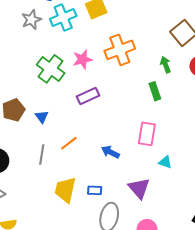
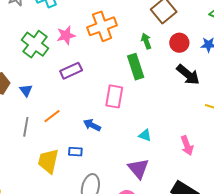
green rectangle: (155, 91) -> (136, 67), size x1.4
pink rectangle: (147, 134) -> (114, 96), moved
purple triangle: (139, 188) -> (138, 169), moved
blue rectangle: (95, 190) -> (75, 152), moved

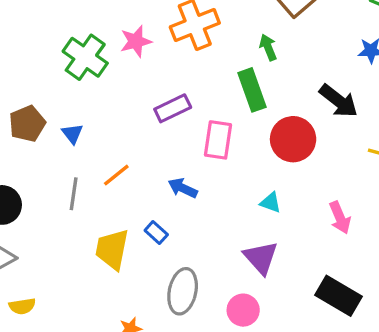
red circle: (179, 43) -> (293, 139), moved, size x1.4
purple rectangle: (71, 71) -> (173, 108), moved
blue rectangle: (75, 152) -> (156, 232), turned 40

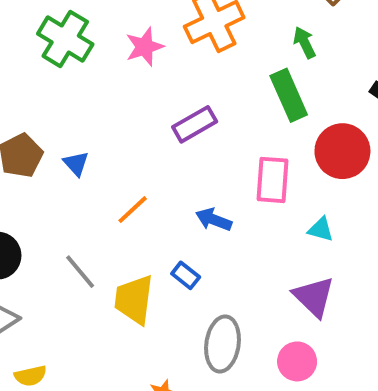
green cross: (85, 57) -> (65, 39), moved
pink rectangle: (218, 140) -> (272, 180), moved
gray line: (74, 194) -> (80, 272), moved, turned -44

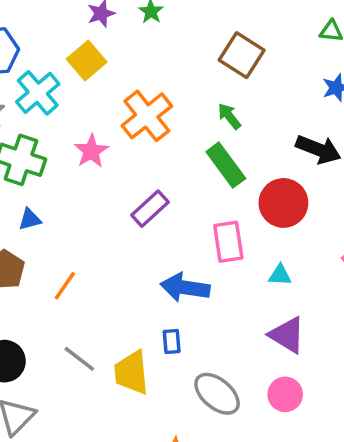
blue triangle: (76, 164) -> (30, 219), moved, turned -50
orange line: (133, 210) -> (65, 286), moved
blue arrow: (214, 220) -> (185, 288), size x1.5
blue rectangle: (186, 275) -> (172, 341), turned 60
gray ellipse: (222, 344) -> (217, 394), turned -45

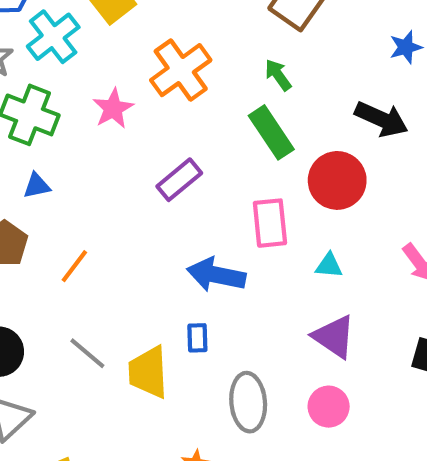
gray ellipse: (217, 394) -> (248, 402), turned 42

